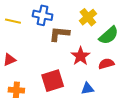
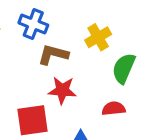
green semicircle: (109, 35) -> (124, 68), turned 145
red star: (80, 56) -> (62, 90), moved, turned 30

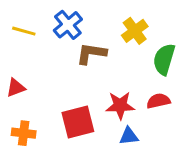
blue cross: (33, 24) -> (68, 25), turned 36
red star: (62, 90) -> (120, 105), moved

